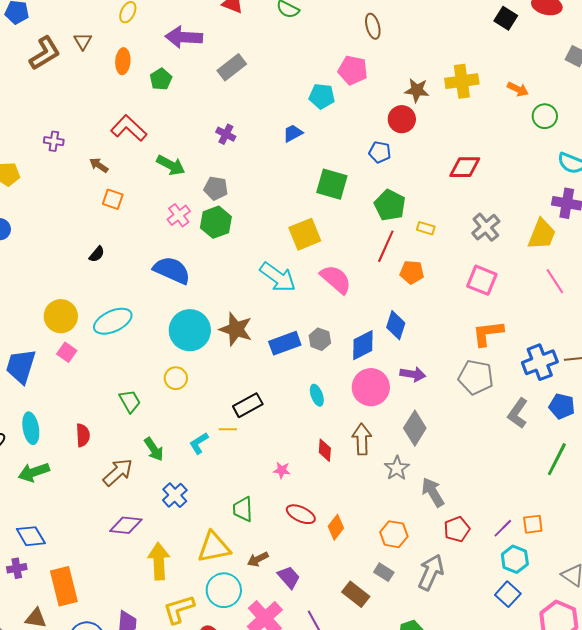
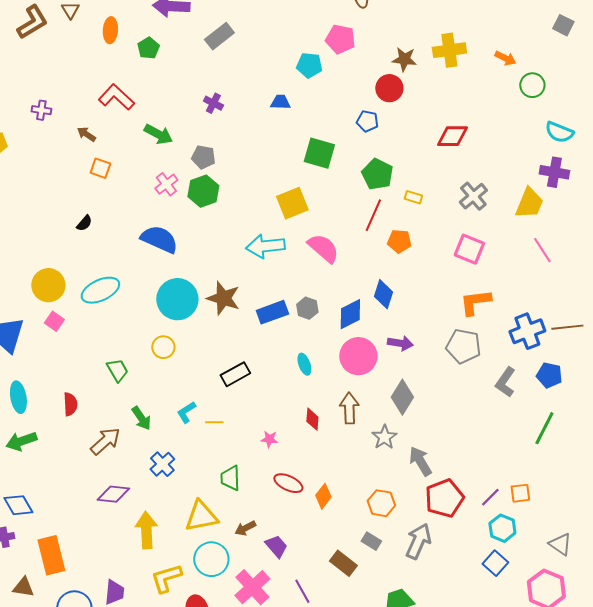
blue trapezoid: (293, 133) -> (280, 102), turned 30
cyan arrow: (278, 277) -> (265, 246), turned 138
yellow line: (228, 429) -> (214, 422), moved
red pentagon: (457, 529) -> (444, 498), size x1.5

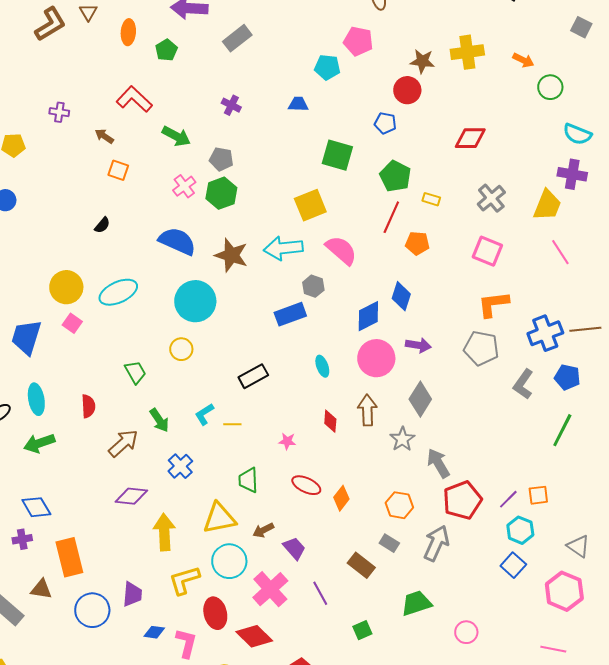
brown star: (223, 298) -> (231, 255), moved
gray hexagon: (307, 308) -> (313, 286), moved

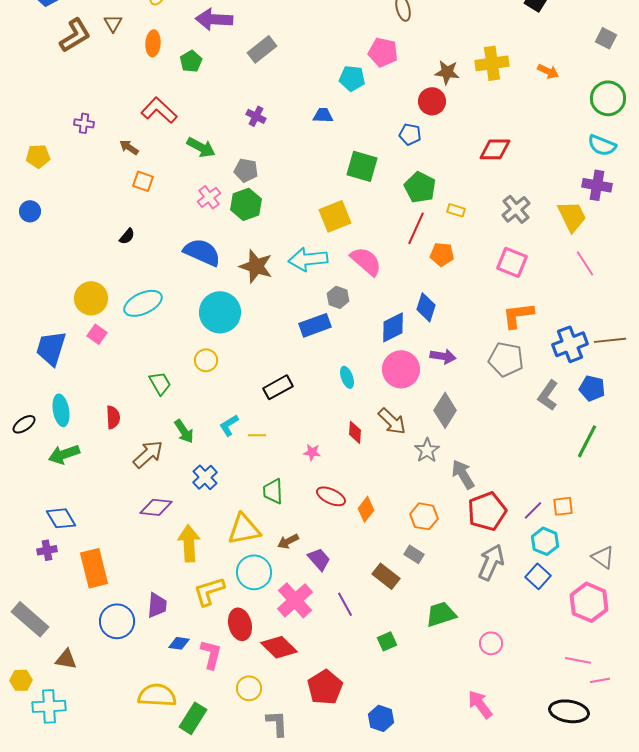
green circle: (550, 87) -> (608, 98), moved, size x1.4
yellow trapezoid: (547, 205) -> (572, 216), turned -48
brown arrow: (367, 410) -> (392, 421), turned 136
gray arrow: (436, 543) -> (491, 562), moved
brown triangle: (41, 589) -> (66, 659), moved

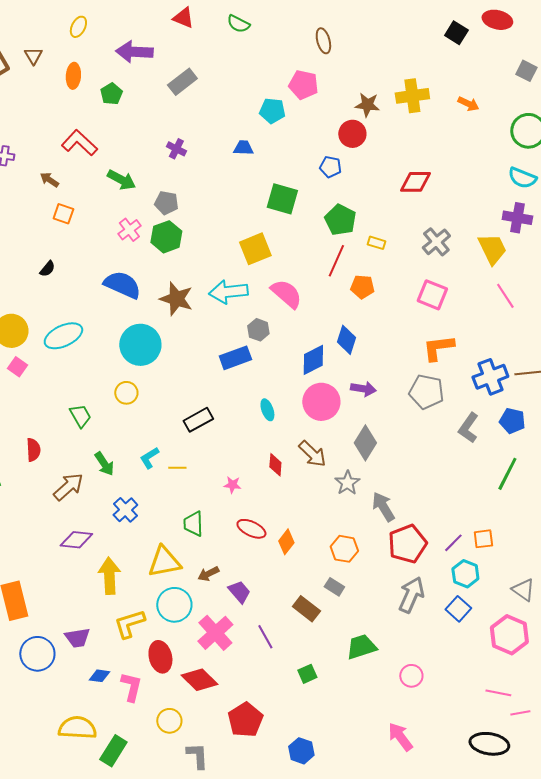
purple trapezoid: (157, 605) -> (77, 638), turned 76

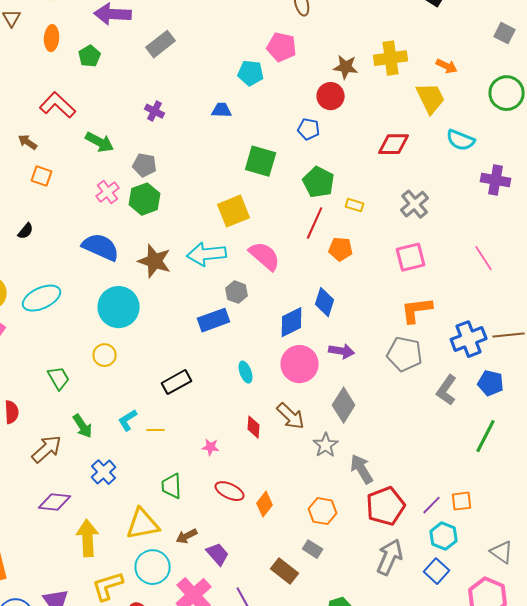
cyan semicircle: (522, 178) -> (461, 140), moved
yellow trapezoid: (492, 249) -> (431, 98), moved
pink square: (432, 295) -> (411, 257), turned -36

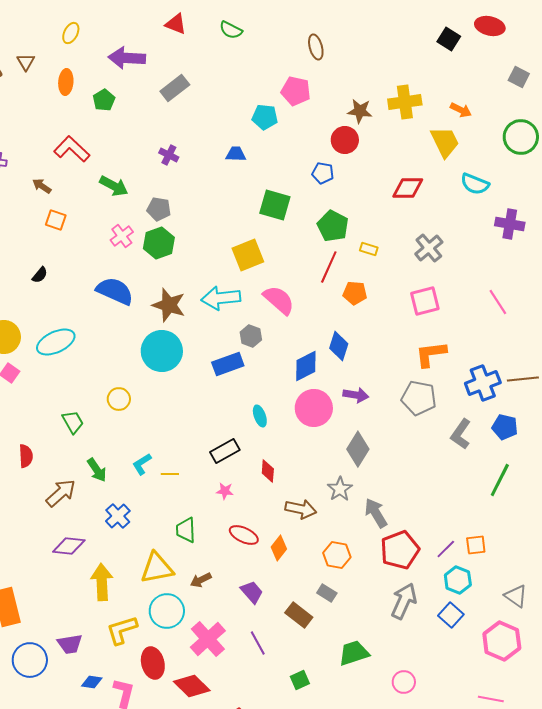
cyan circle: (119, 307) -> (162, 351), moved
black rectangle: (177, 382) -> (225, 451), moved
brown arrow: (291, 416) -> (301, 509), moved, turned -32
purple trapezoid: (218, 554) -> (252, 592), moved

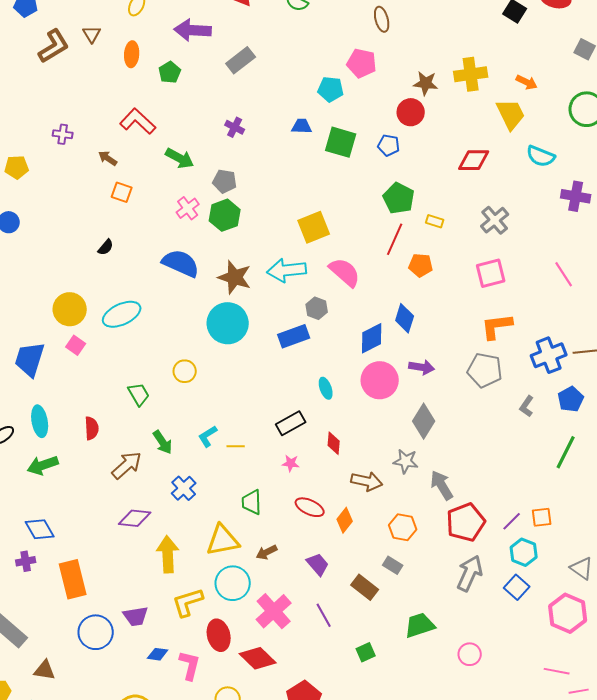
green square: (275, 205) -> (341, 142), moved
blue pentagon: (505, 427) -> (571, 399), turned 30
gray L-shape: (461, 434) -> (527, 406), size x0.7
gray star: (340, 489) -> (406, 461), turned -30

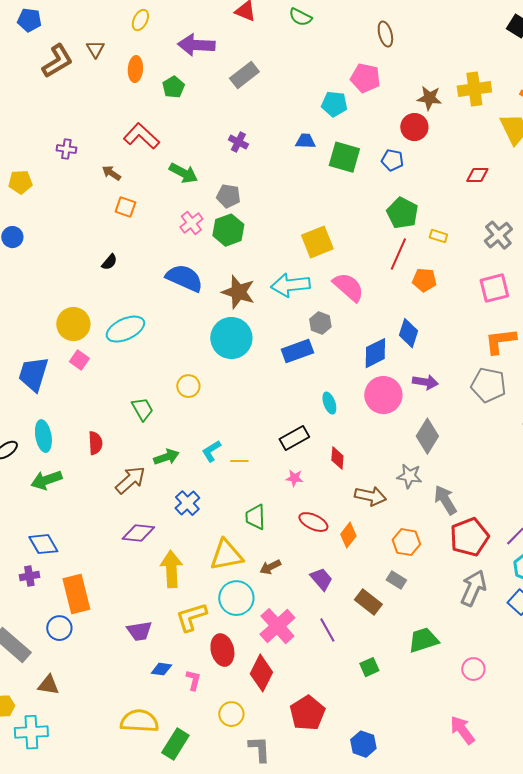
red diamond: (474, 160) -> (477, 175), size x0.7
green arrow: (163, 442) -> (166, 457), turned -75
blue circle: (96, 632) -> (59, 628), moved, size x0.7
red diamond: (258, 658) -> (261, 673), turned 72
pink L-shape: (190, 665) -> (193, 680), size x0.7

